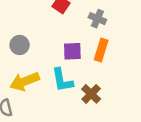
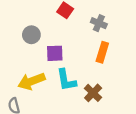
gray circle: (20, 45) -> (31, 35), moved
purple square: (72, 51) -> (55, 53), moved

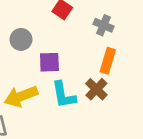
brown cross: (93, 93) -> (96, 89), moved

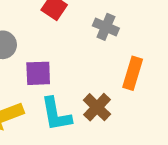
orange rectangle: (108, 61) -> (133, 73), moved

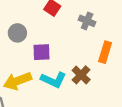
cyan L-shape: (56, 114) -> (53, 80), turned -55

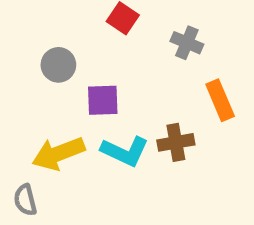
orange rectangle: (105, 52) -> (220, 100), turned -40
brown cross: (81, 75) -> (176, 142), turned 36

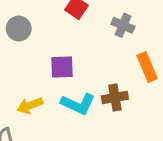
gray circle: (58, 65) -> (19, 29), moved
yellow arrow: (58, 153) -> (30, 105), size x0.7

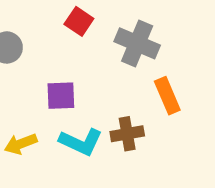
gray cross: (123, 25) -> (137, 43), size x1.5

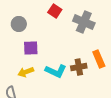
purple square: (61, 96) -> (31, 48), moved
orange rectangle: (167, 96) -> (99, 59), moved

